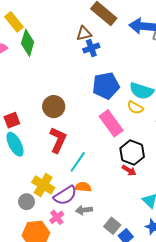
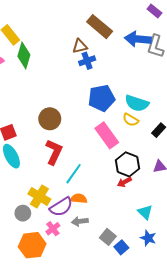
red arrow: (129, 170) -> (124, 182), turned 120

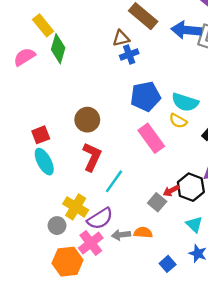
black hexagon: (127, 164) -> (191, 187), moved
orange semicircle: (79, 199) -> (143, 233), moved
pink cross: (53, 229) -> (91, 243), size x1.5
gray square: (108, 237) -> (157, 202), moved

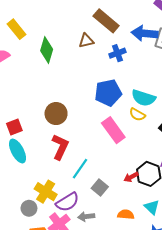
green diamond: (58, 49) -> (47, 50), moved
blue cross: (129, 54) -> (117, 53), moved
gray square: (157, 202) -> (100, 187), moved
orange semicircle: (143, 233) -> (126, 215), moved

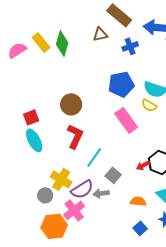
yellow rectangle: (16, 29) -> (41, 42), moved
gray arrow: (86, 217) -> (101, 193), moved

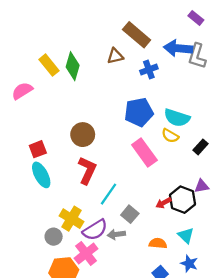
pink semicircle: (17, 50) -> (22, 91), moved

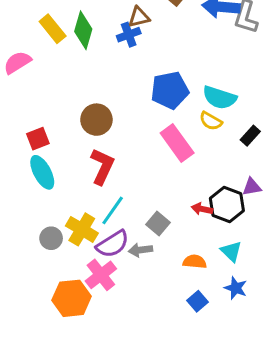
blue cross: (149, 70) -> (129, 35), moved
cyan line: (109, 194) -> (113, 210), moved
red arrow: (163, 203) -> (202, 209), turned 40
gray circle: (54, 237) -> (51, 238), moved

